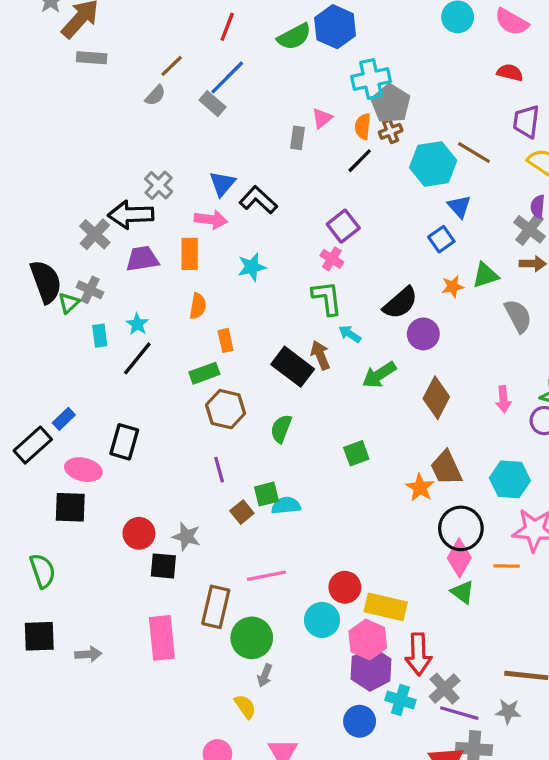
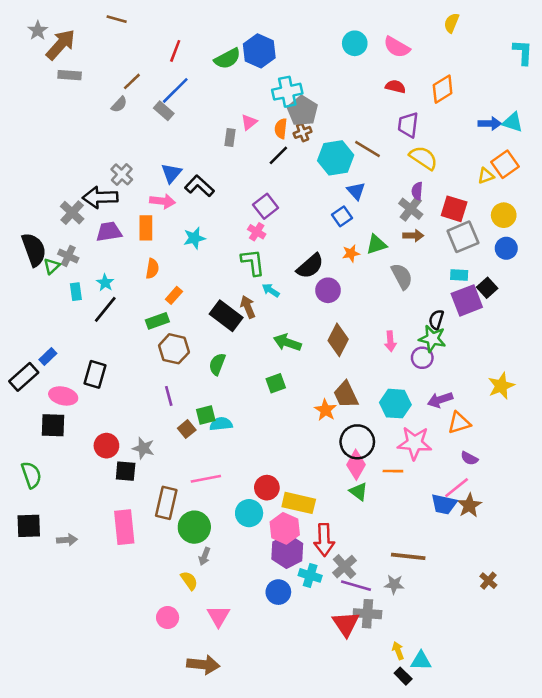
orange rectangle: (226, 340) -> (174, 295), turned 54
green arrow: (379, 375) -> (287, 342), moved, turned 52

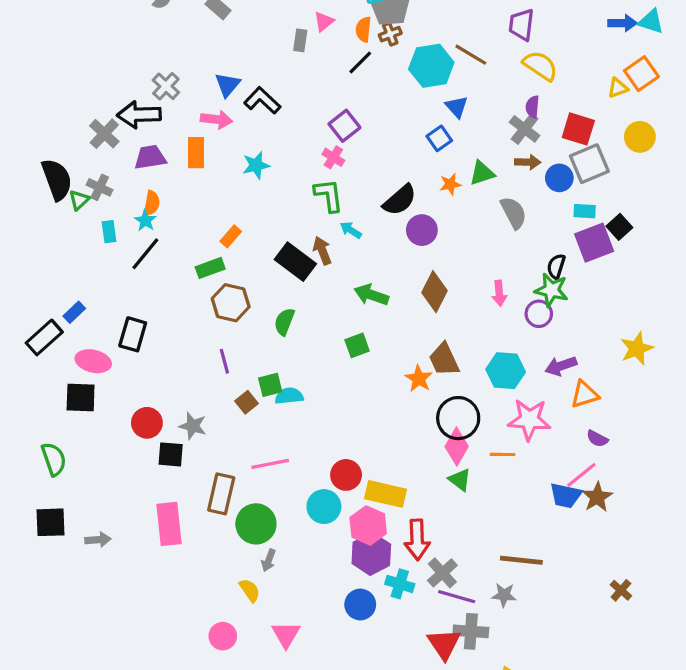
blue circle: (506, 248) -> (559, 178), moved
orange semicircle: (152, 269) -> (152, 203), moved

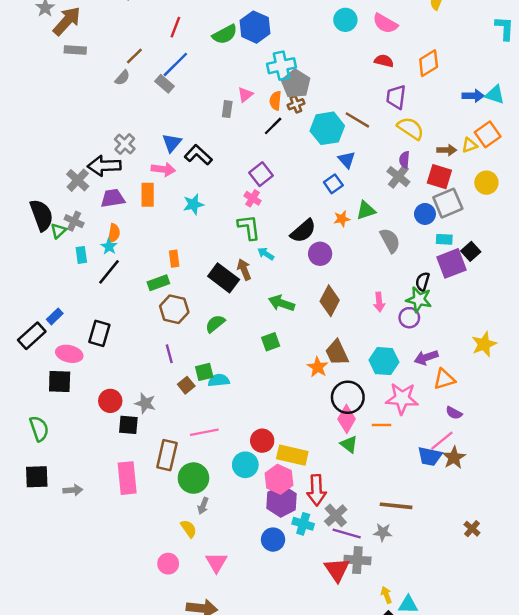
brown arrow: (528, 162) -> (447, 150), moved
orange rectangle: (231, 236) -> (174, 259), turned -49
green semicircle: (284, 322) -> (215, 324), turned 30

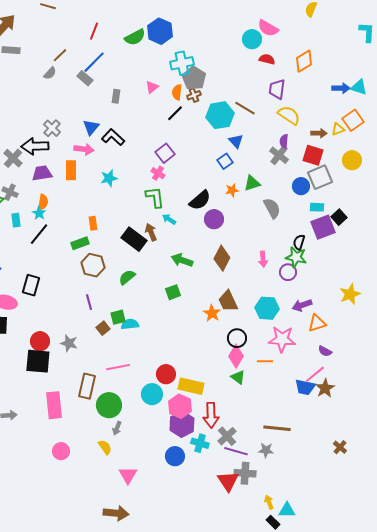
cyan circle: (345, 20) -> (252, 39), moved
gray rectangle: (227, 109) -> (116, 96), moved
black circle: (348, 397) -> (237, 338), size x0.7
black square: (128, 425) -> (38, 361), moved, size x1.5
pink circle: (168, 564) -> (61, 451), moved

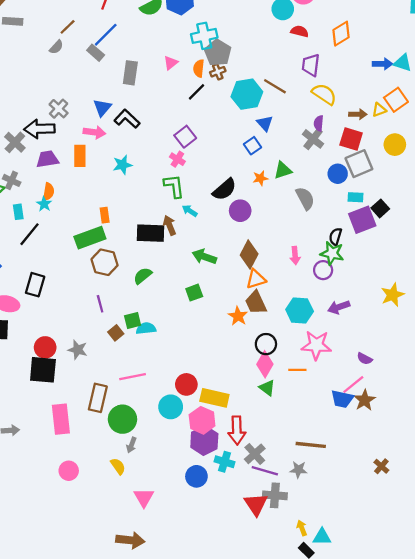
gray rectangle: (116, 96) -> (130, 73), size x1.5
black line: (39, 234) -> (29, 234), moved
black rectangle: (134, 239) -> (150, 233), turned -35
green rectangle: (80, 243) -> (90, 238), size x1.5
orange triangle: (317, 323) -> (256, 279), moved

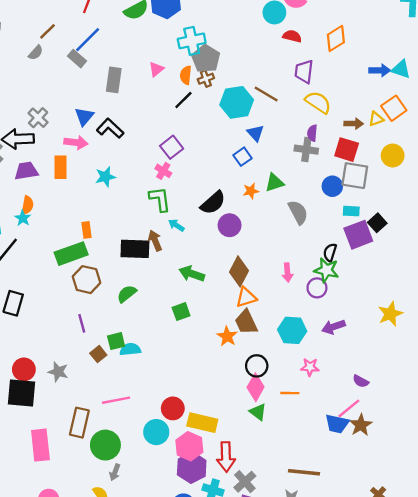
gray cross: (313, 139) -> (306, 150), turned -30
gray square: (359, 164) -> (355, 176), turned 32
pink star: (316, 345) -> (310, 367), size x0.6

